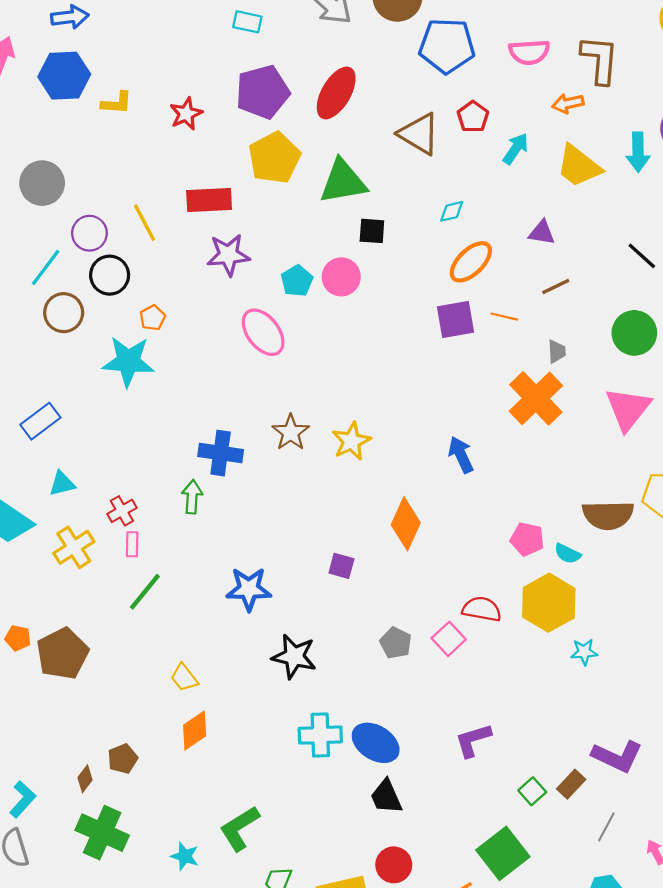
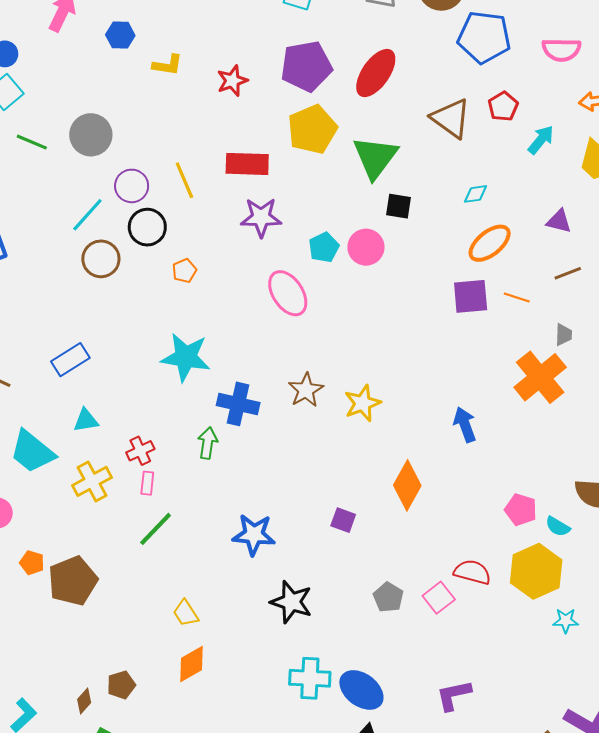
blue hexagon: (64, 76) -> (120, 35), size x0.6
green triangle: (343, 182) -> (375, 157), turned -48
cyan star: (128, 361) -> (186, 357), moved

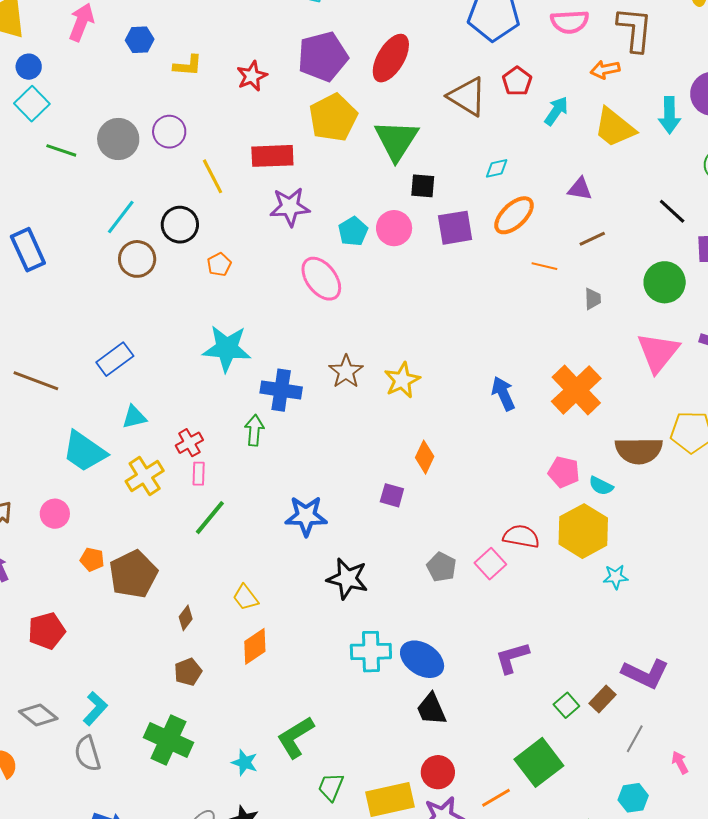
purple circle: (132, 186) -> (169, 132), moved
purple square: (471, 296) -> (455, 228), moved
orange cross: (540, 377) -> (576, 390), moved
orange diamond: (407, 485) -> (425, 457), moved, size x0.7
brown diamond: (84, 701) -> (186, 618), moved

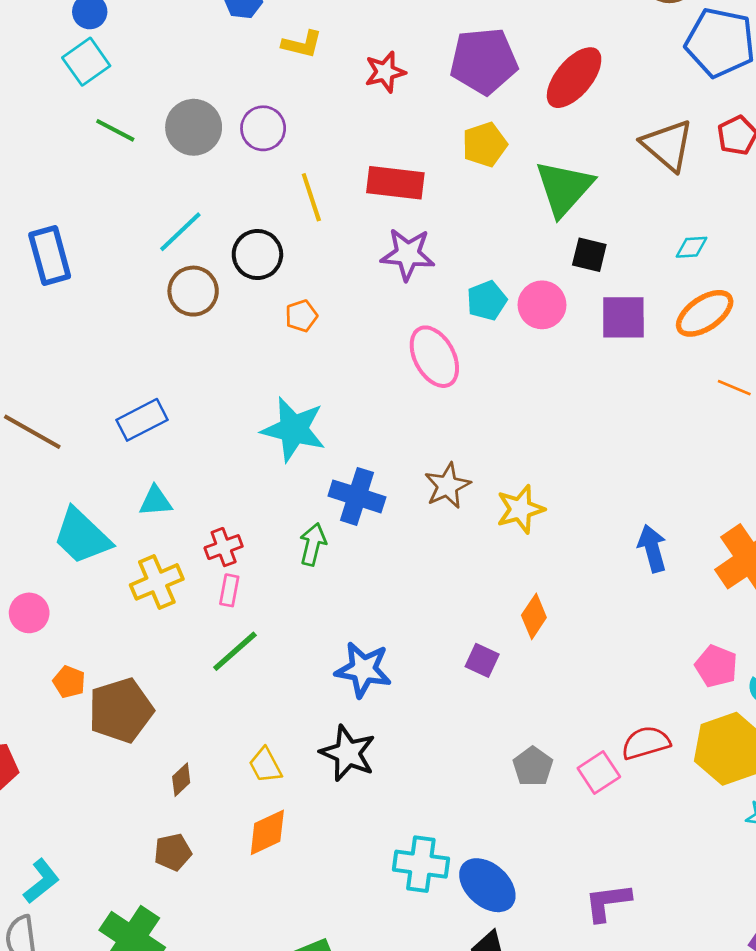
yellow pentagon: (333, 117) -> (485, 144), size x0.7
red semicircle: (521, 536) -> (646, 743), turned -36
black star: (347, 579) -> (348, 753), moved

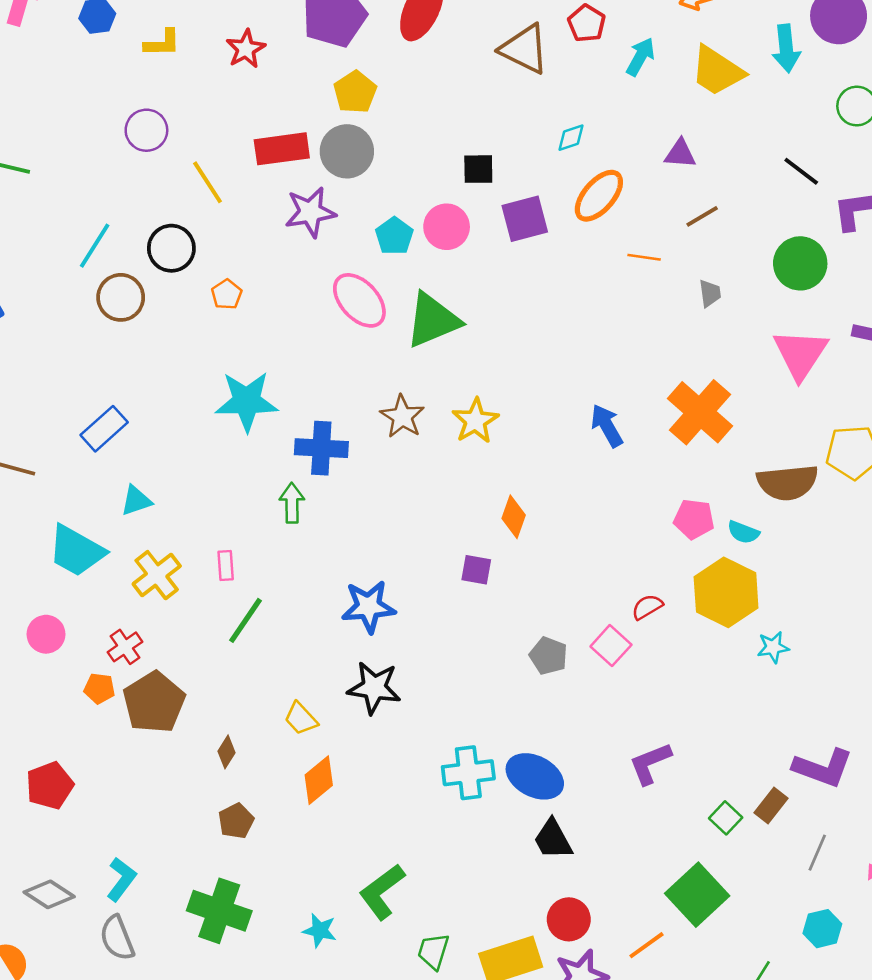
gray circle: (194, 127) -> (347, 151), moved
green triangle: (564, 188) -> (433, 320), moved, turned 40
red cross: (224, 547) -> (125, 647), moved
red semicircle: (646, 743) -> (647, 607), size x0.7

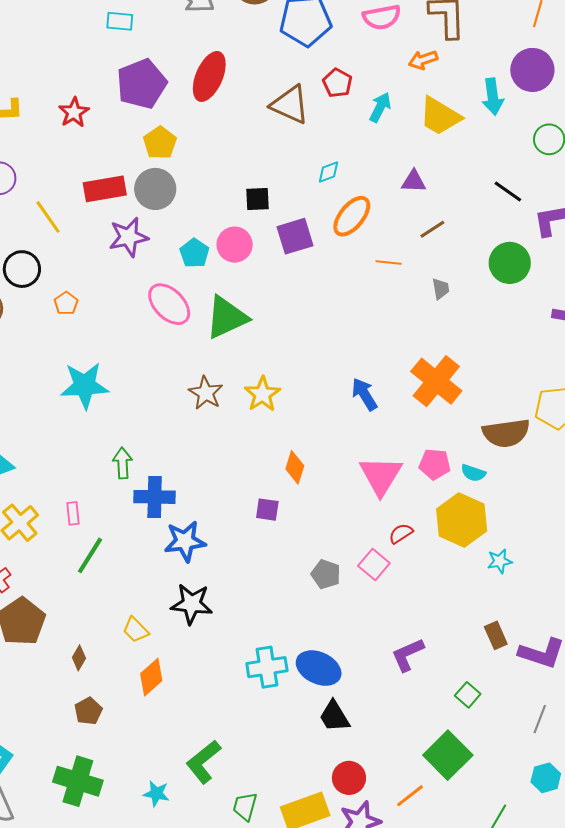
pink triangle: (800, 354) -> (381, 476), moved
blue cross: (321, 448) -> (155, 497), moved
brown rectangle: (771, 806) -> (496, 635), moved, turned -60

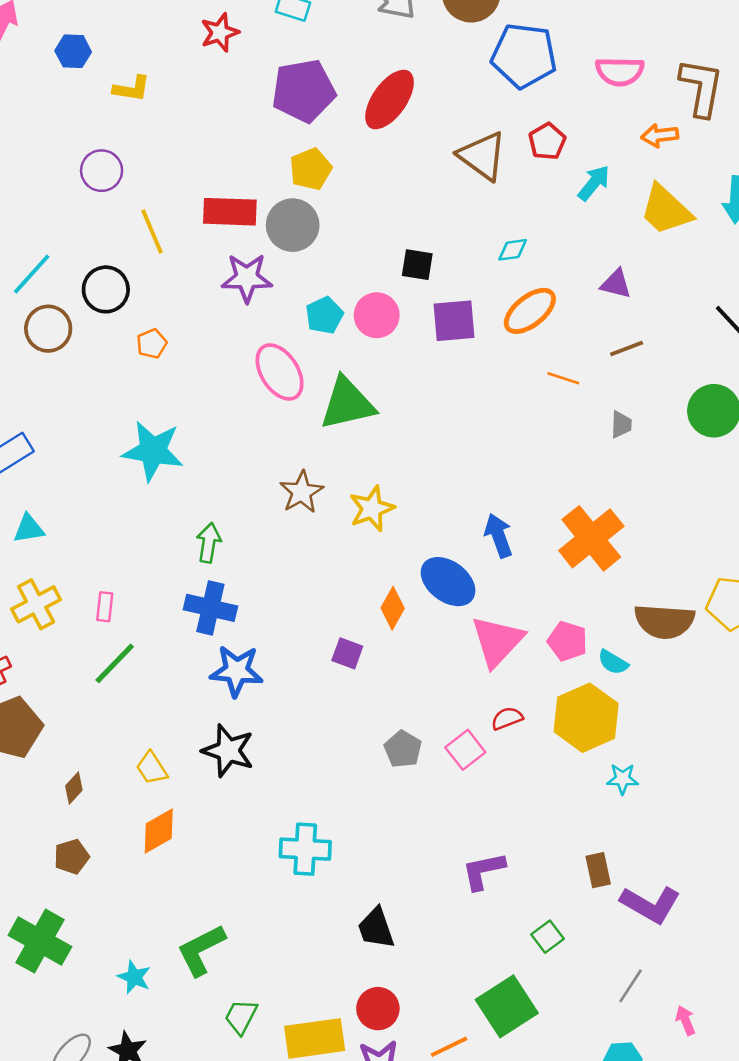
red star: (74, 112) -> (220, 33), moved
green arrow: (123, 463) -> (209, 543), moved
blue ellipse: (319, 668) -> (448, 582), moved

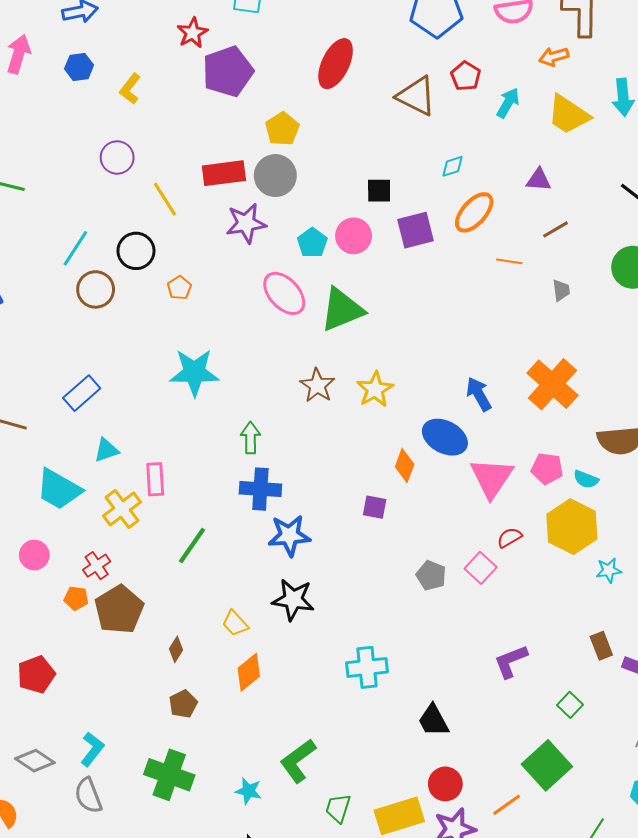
yellow L-shape: (132, 89) -> (130, 89), turned 128
purple pentagon: (304, 91) -> (228, 72), moved
pink rectangle: (105, 607) -> (155, 479), moved, size x1.4

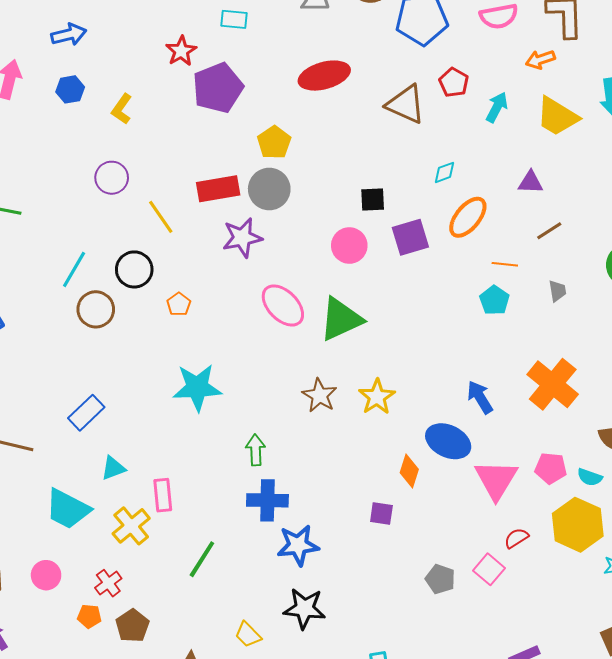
red ellipse: (336, 64) -> (324, 76), turned 51
cyan pentagon: (312, 243) -> (494, 300), moved
brown pentagon: (119, 610) -> (132, 626), size x0.7

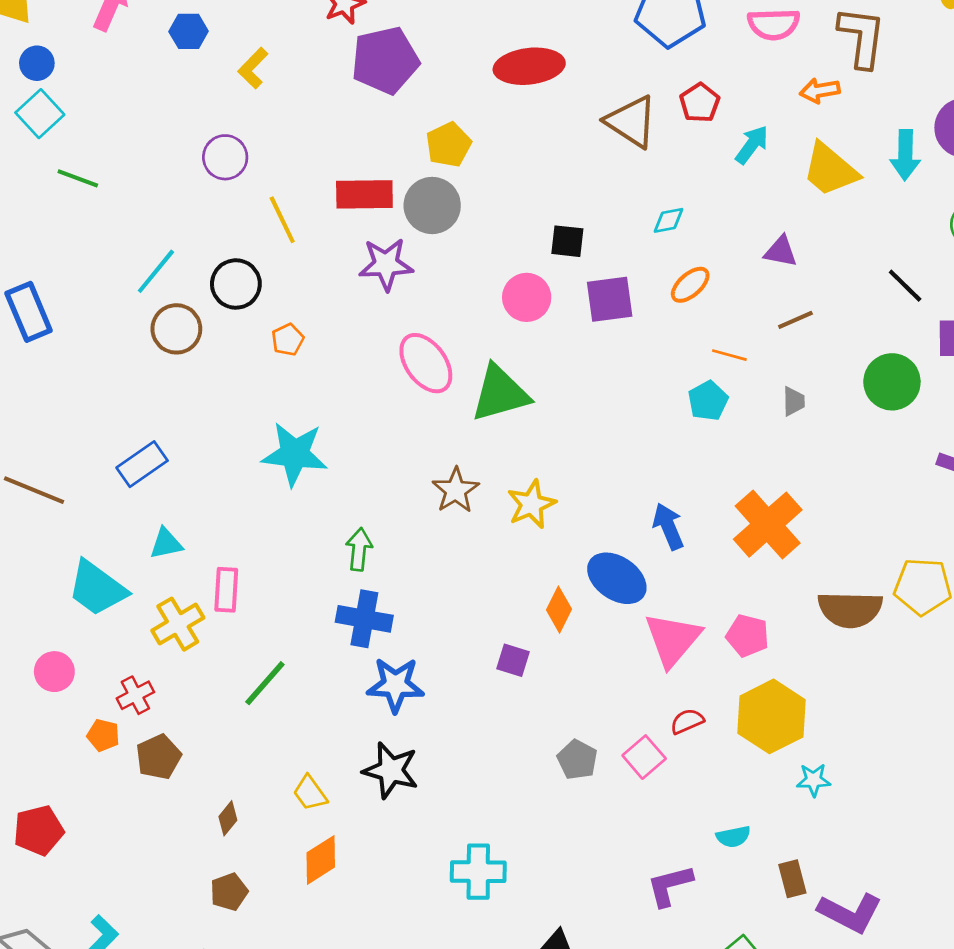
orange ellipse: (468, 217) -> (690, 285), size x0.7
cyan semicircle: (590, 477) -> (733, 837), moved, turned -40

